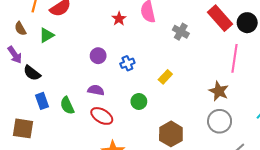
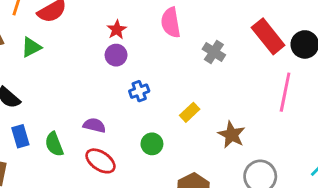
red star: (119, 19) -> (117, 30), moved
purple circle: (98, 56) -> (116, 55), moved
brown star: (219, 91) -> (232, 135), moved

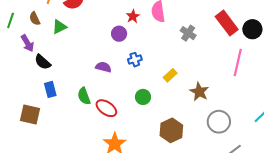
red star: (117, 30) -> (133, 16), moved
purple semicircle: (94, 125) -> (103, 67), moved
green semicircle: (54, 144) -> (84, 96), moved

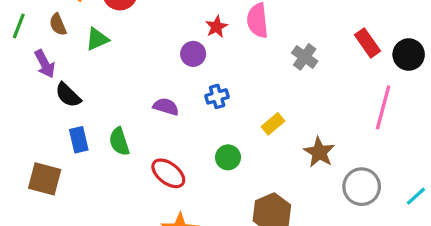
red rectangle: (227, 23) -> (367, 43), size x0.7
green semicircle: (84, 96) -> (119, 142), moved
gray circle: (219, 122) -> (362, 187), moved

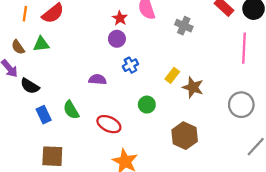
brown semicircle: (58, 24) -> (18, 47), moved
green triangle: (97, 39) -> (41, 44), turned 30
purple circle: (193, 54) -> (117, 39), moved
brown star: (319, 152) -> (193, 87), moved
brown square: (45, 179) -> (52, 156), moved

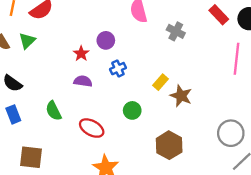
red star: (120, 18) -> (81, 54), moved
green triangle: (41, 44) -> (27, 41), turned -42
gray circle: (241, 105) -> (231, 133), moved
blue rectangle: (44, 115) -> (13, 114), moved

